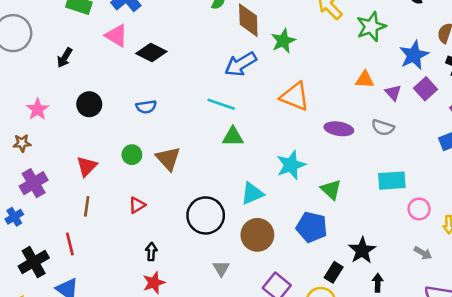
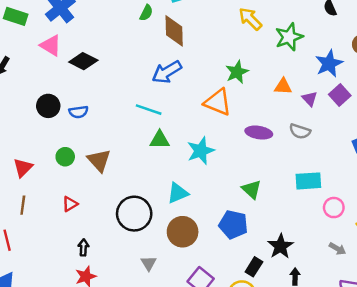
green star: (283, 41) -> (237, 72), moved
black circle: (89, 104) -> (48, 106), moved
cyan star: (291, 165) -> (201, 151), moved

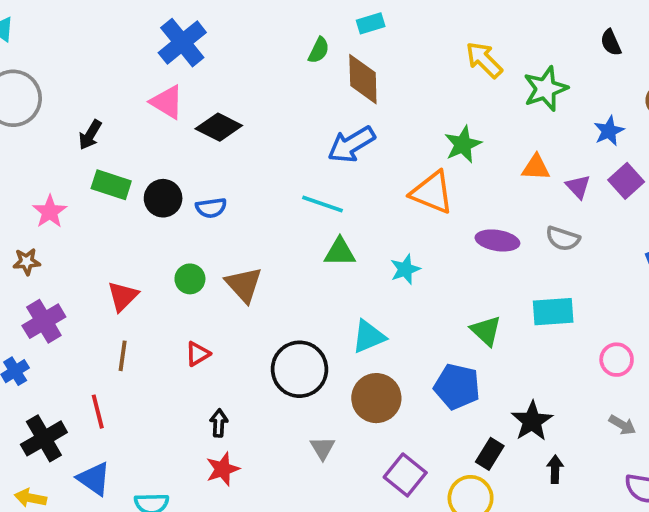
green rectangle: (16, 16) -> (111, 185), moved
blue star: (329, 64) -> (609, 131), size x0.7
cyan star: (201, 151) -> (405, 269), size x0.7
cyan rectangle: (308, 181) -> (553, 312), moved

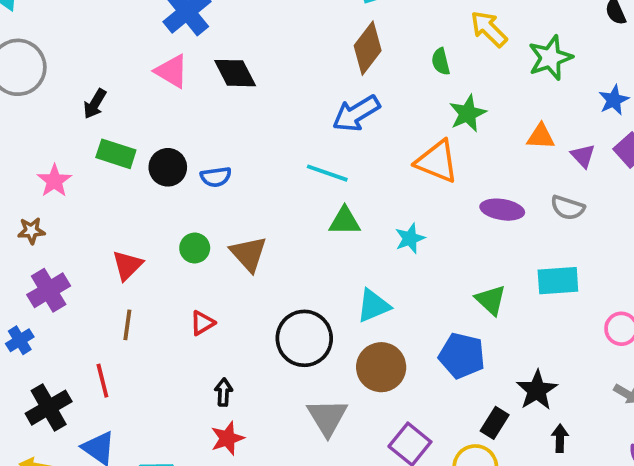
green semicircle: (319, 50) -> (441, 62), moved, turned 140
brown diamond: (363, 79) -> (368, 48), turned 39
black diamond: (219, 127) -> (235, 73), moved, turned 36
gray triangle: (323, 448) -> (327, 417), size x1.6

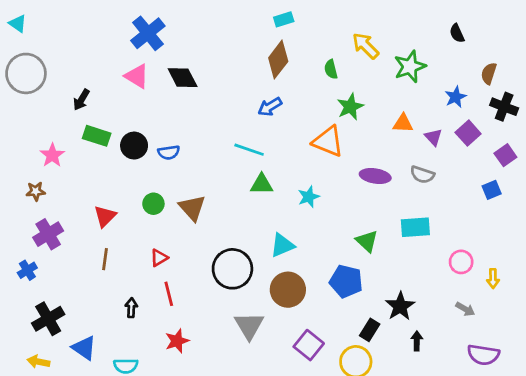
blue arrow: (356, 113) -> (270, 107), size x0.7
red line: (102, 381) -> (169, 294), moved
black arrow: (224, 392) -> (131, 308), moved

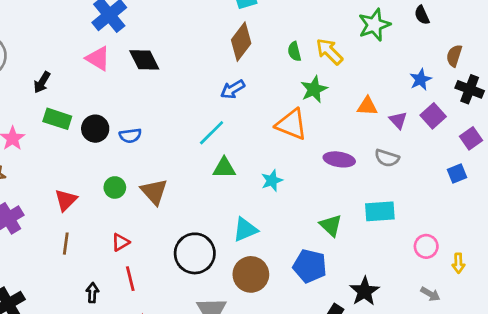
yellow arrow: (365, 46) -> (329, 51), moved
green star: (410, 67) -> (374, 25), moved
cyan line: (249, 150) -> (212, 133), turned -64

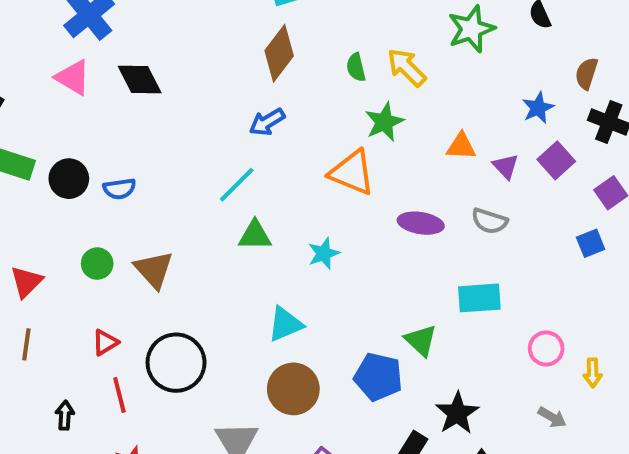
green triangle: (331, 225) -> (421, 340), moved
black circle: (195, 253) -> (176, 363), moved

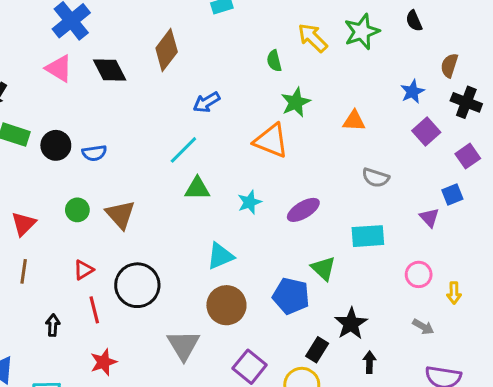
brown diamond: (279, 53) -> (167, 50), moved
yellow arrow: (407, 67) -> (313, 38), moved
purple triangle: (506, 166) -> (429, 218), moved
purple ellipse: (421, 223) -> (303, 210), moved, turned -40

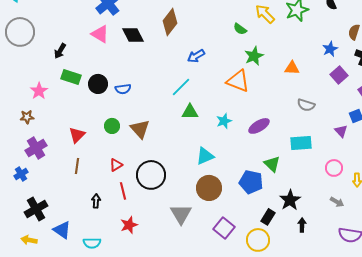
green semicircle: (274, 61) -> (240, 29), turned -40

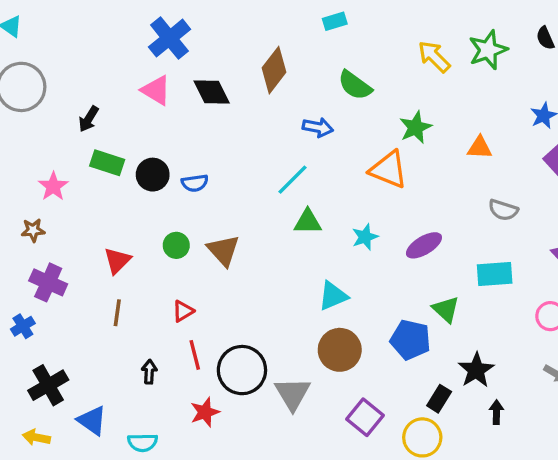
green semicircle: (240, 29) -> (355, 85), moved, size x1.5
blue arrow: (196, 56) -> (318, 127), turned -138
purple cross: (36, 148) -> (48, 282), turned -35
black circle: (151, 175) -> (242, 370), moved

